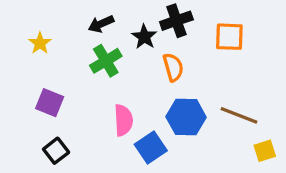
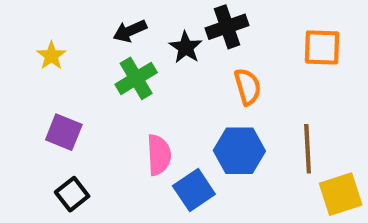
orange square: (229, 37) -> (322, 47), moved
orange semicircle: (173, 67) -> (248, 87), moved
brown line: (239, 115) -> (308, 149), turned 66
yellow square: (265, 151) -> (341, 194), size x1.5

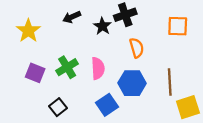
yellow star: (51, 56) -> (28, 31), size x1.5
green cross: (136, 78) -> (67, 67), moved
pink semicircle: (159, 155) -> (98, 68), moved
black square: (72, 194) -> (58, 107), moved

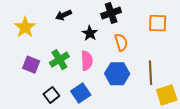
black star: (102, 26) -> (90, 33), moved
blue square: (107, 105) -> (81, 93), moved

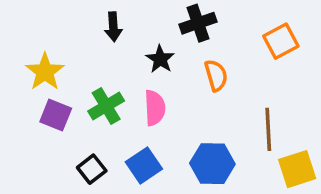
black arrow: (63, 15) -> (113, 27), turned -70
orange square: (158, 23) -> (281, 41), turned -30
yellow star: (25, 27) -> (45, 72), moved
blue hexagon: (117, 74) -> (212, 164), moved

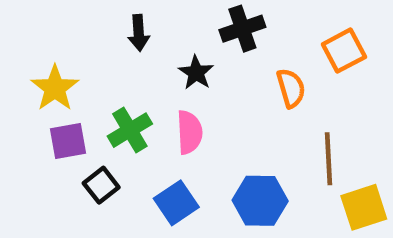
orange semicircle: (216, 75) -> (291, 88), moved
purple square: (56, 115) -> (68, 141), turned -32
black square: (92, 169) -> (101, 185), moved

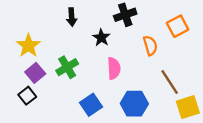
pink semicircle: (189, 132) -> (114, 68), moved
purple square: (68, 141) -> (35, 73), turned -30
brown line: (329, 159) -> (170, 82), turned -30
black square: (101, 185) -> (27, 96), moved

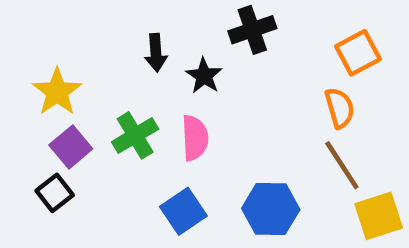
black arrow: (72, 17) -> (156, 53), moved
orange semicircle: (150, 46) -> (340, 108), moved
pink semicircle: (114, 68) -> (195, 138), moved

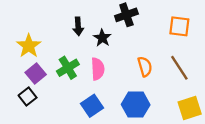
orange square: (358, 53) -> (179, 26), turned 35
orange semicircle: (340, 108) -> (145, 67), moved
brown line: (342, 165) -> (179, 68), moved

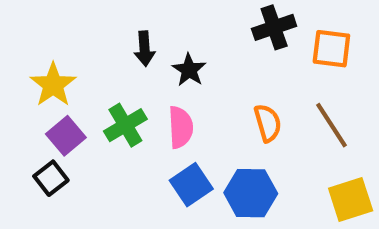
black cross: (126, 15) -> (274, 27), moved
blue square: (92, 106) -> (191, 185), moved

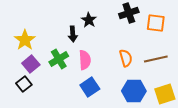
black arrow: (144, 49) -> (73, 34), moved
black star: (189, 70) -> (89, 20), moved
brown line: (331, 125) -> (156, 59), turned -70
blue hexagon: (251, 193) -> (134, 91), moved

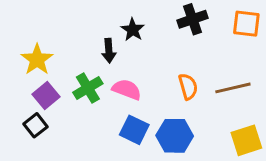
orange square: (156, 23) -> (246, 24), moved
pink semicircle: (85, 60) -> (127, 89), turned -66
blue square: (90, 87) -> (134, 130), turned -30
blue hexagon: (134, 91) -> (175, 136), moved

